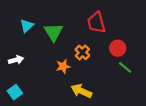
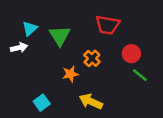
red trapezoid: (96, 22) -> (108, 25), turned -65
white arrow: (16, 60) -> (19, 48), moved
cyan square: (15, 92) -> (42, 103), moved

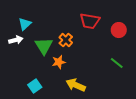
green triangle: (60, 36) -> (44, 46), moved
red circle: (131, 54) -> (119, 30), moved
orange cross: (92, 58) -> (66, 40), moved

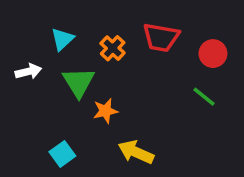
cyan triangle: (25, 24) -> (62, 39), moved
orange cross: (66, 40) -> (113, 48), moved
green line: (117, 63) -> (204, 97), moved

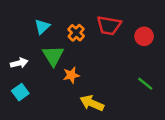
white arrow: (28, 71) -> (19, 63), moved
green line: (204, 97) -> (145, 84), moved
cyan square: (62, 154) -> (20, 92), moved

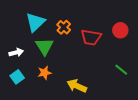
red trapezoid: (109, 25) -> (91, 37), moved
cyan triangle: (42, 27) -> (35, 22), size x1.5
orange star: (71, 75) -> (44, 73), moved

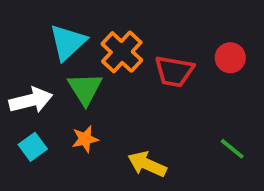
orange cross: (64, 27) -> (122, 52), size x1.5
white arrow: (16, 53) -> (31, 100), size x1.5
green line: (121, 70) -> (232, 149), moved

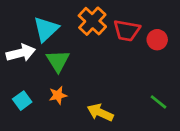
orange cross: (122, 52) -> (92, 21), moved
red trapezoid: (174, 71) -> (127, 30), moved
white arrow: (31, 100) -> (21, 53), moved

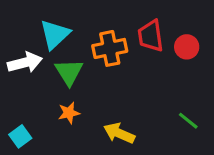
orange cross: (92, 21) -> (110, 48), moved, turned 36
red trapezoid: (127, 30) -> (151, 36), turned 72
cyan square: (22, 101) -> (20, 136), moved

